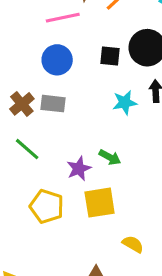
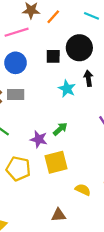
cyan star: (125, 103) -> (67, 89), turned -30
green arrow: (110, 157) -> (60, 129), turned -64
purple star: (79, 169) -> (39, 139), turned -30

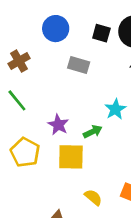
cyan star: (67, 89) -> (115, 109), moved
gray rectangle: (16, 94) -> (79, 65), moved
green arrow: (60, 129) -> (93, 132), moved

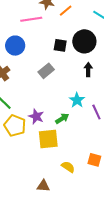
blue circle: (56, 29) -> (15, 46), moved
gray rectangle: (79, 65) -> (46, 71), turned -49
yellow pentagon: (25, 152) -> (15, 126), moved

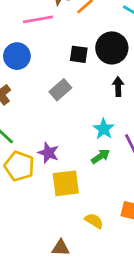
green arrow: (62, 119) -> (101, 156), moved

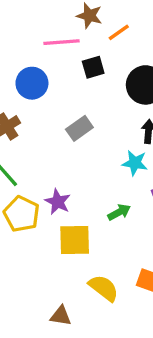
black square: (79, 54) -> (93, 67), moved, turned -30
cyan star: (104, 129) -> (135, 163), moved, turned -30
yellow semicircle: (94, 221) -> (104, 288), size x1.4

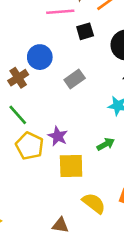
blue circle: (32, 83) -> (40, 57), moved

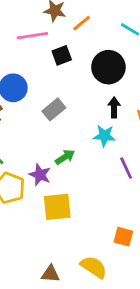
green arrow: (106, 144) -> (65, 157), moved
yellow semicircle: (94, 203) -> (94, 267), moved

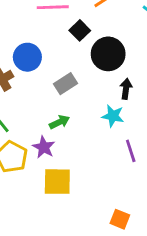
black square: (62, 55) -> (80, 30), turned -30
black circle: (108, 67) -> (108, 54), moved
green arrow: (65, 157) -> (59, 122), moved

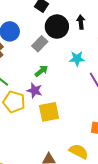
black circle: (108, 54) -> (57, 27), moved
black arrow: (126, 89) -> (81, 22), moved

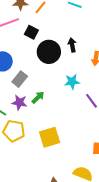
gray rectangle: (40, 44) -> (20, 79), moved
purple star: (35, 91) -> (19, 102), moved

